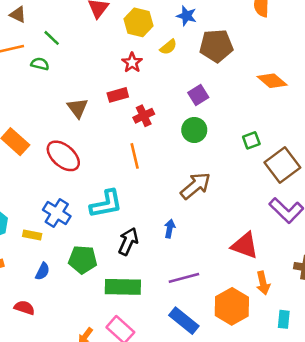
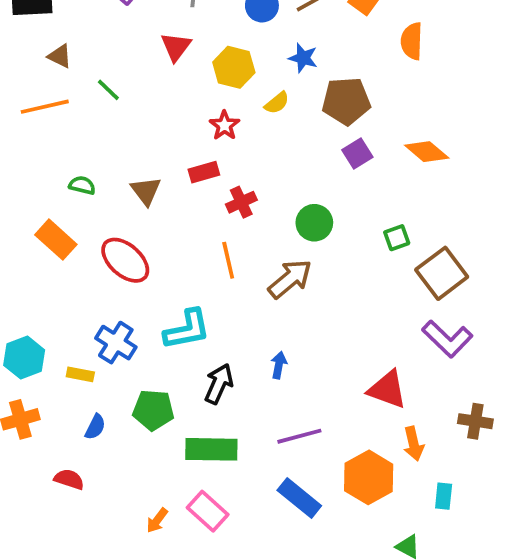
green semicircle: (40, 64) -> (82, 185), moved
purple square: (198, 95) -> (357, 153), moved
brown arrow: (196, 186) -> (290, 279), moved

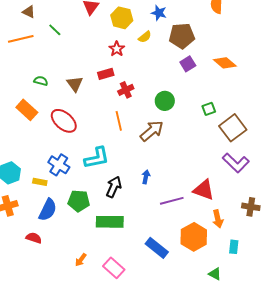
blue semicircle: (95, 427) -> (48, 210), size x1.6
purple line: (299, 436) -> (172, 201), moved
pink rectangle: (208, 511) -> (114, 268), moved

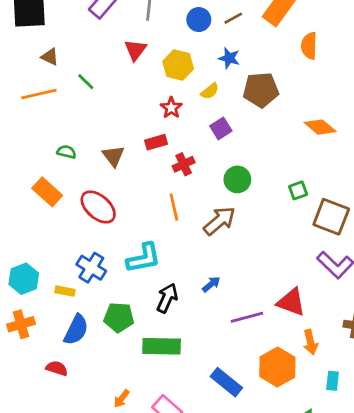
purple square: (188, 64) -> (221, 128), moved
brown square: (233, 128) -> (331, 217), turned -32
blue arrow: (146, 177) -> (211, 284), turned 40

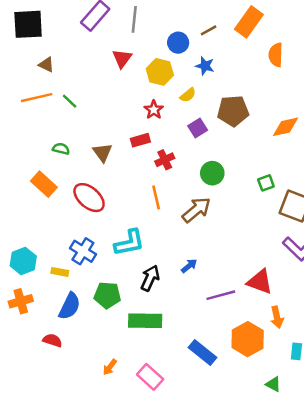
blue circle: (199, 20) -> (178, 43), moved
green line: (86, 82) -> (70, 101), moved
brown pentagon: (261, 90) -> (233, 111), moved
orange diamond: (320, 127) -> (285, 127), turned -52

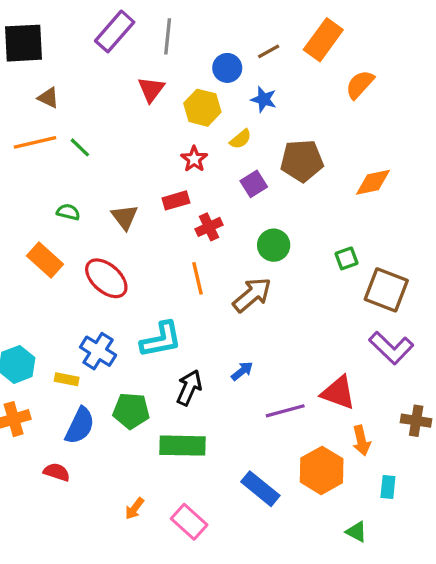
orange semicircle: (276, 55) -> (360, 84), turned 40

